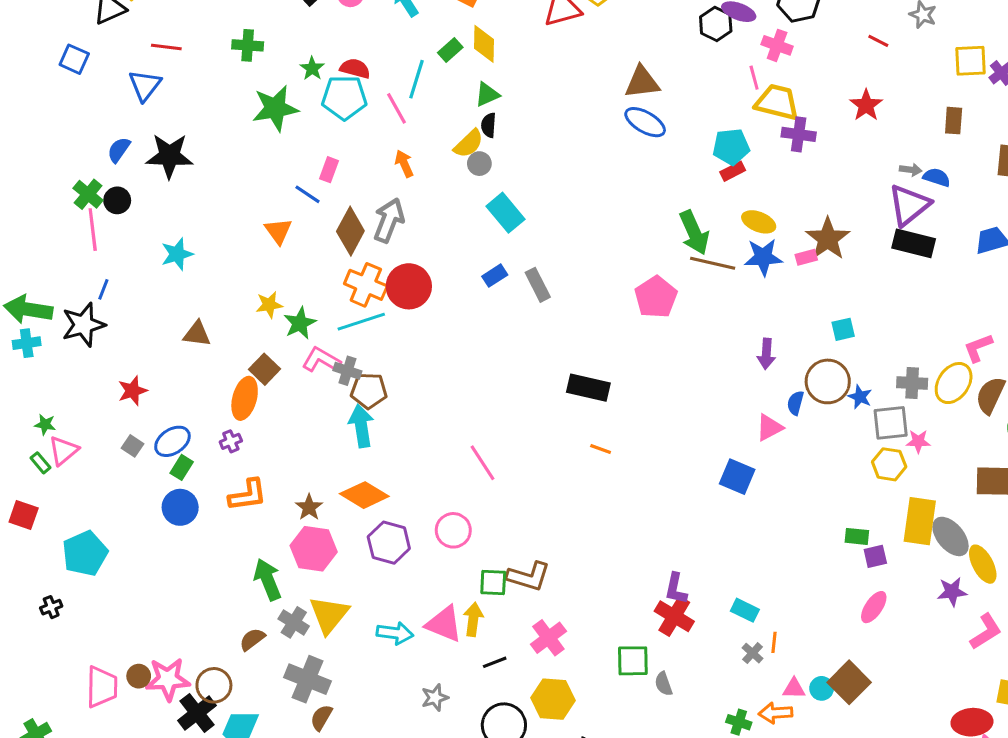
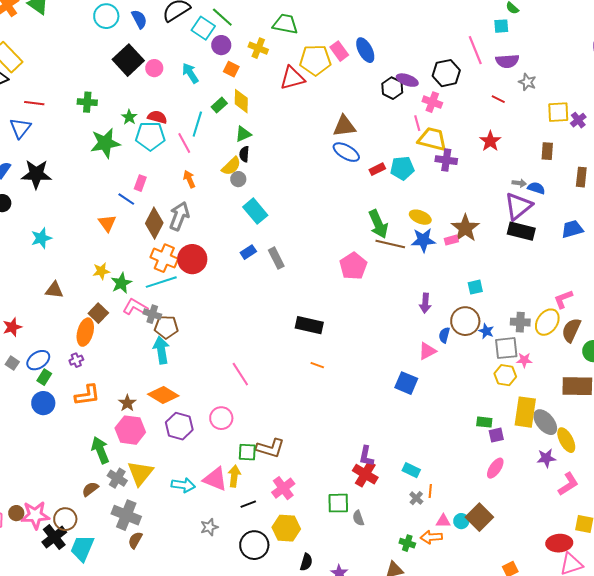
red rectangle: (733, 171) -> (377, 169), moved

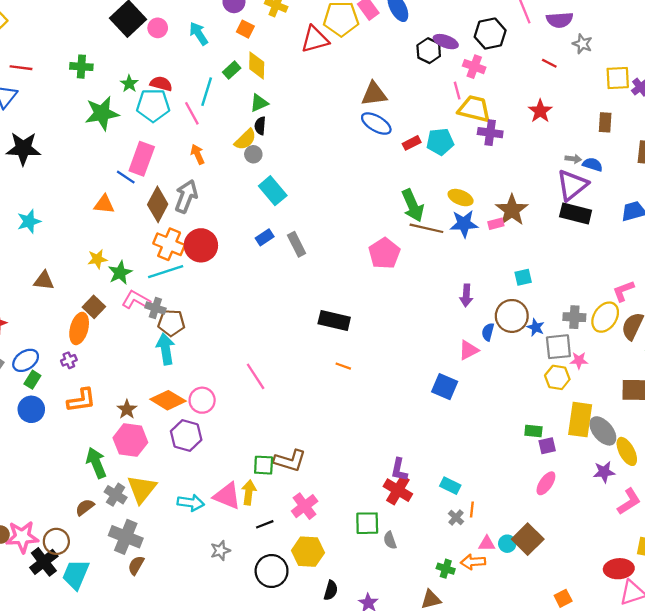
pink rectangle: (140, 183) -> (142, 159), size x1.8
orange triangle: (107, 223) -> (104, 204), turned -48
pink circle: (221, 418) -> (202, 400), moved

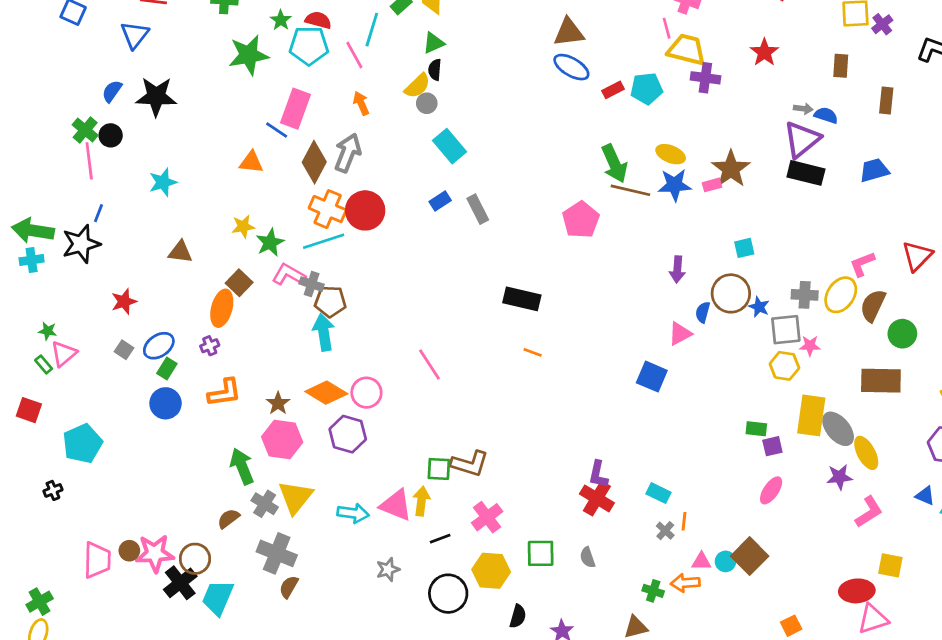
green square: (367, 523) -> (541, 553), moved

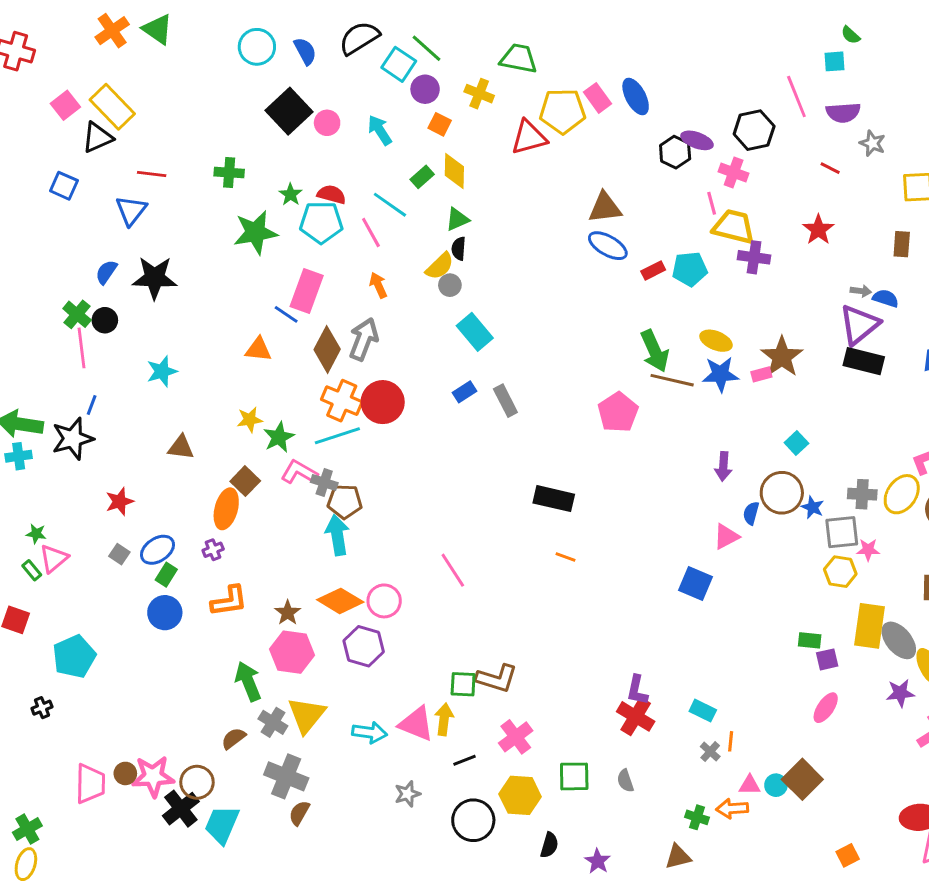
cyan line: (372, 30) -> (390, 205), turned -72
cyan square: (744, 248) -> (796, 443), turned -30

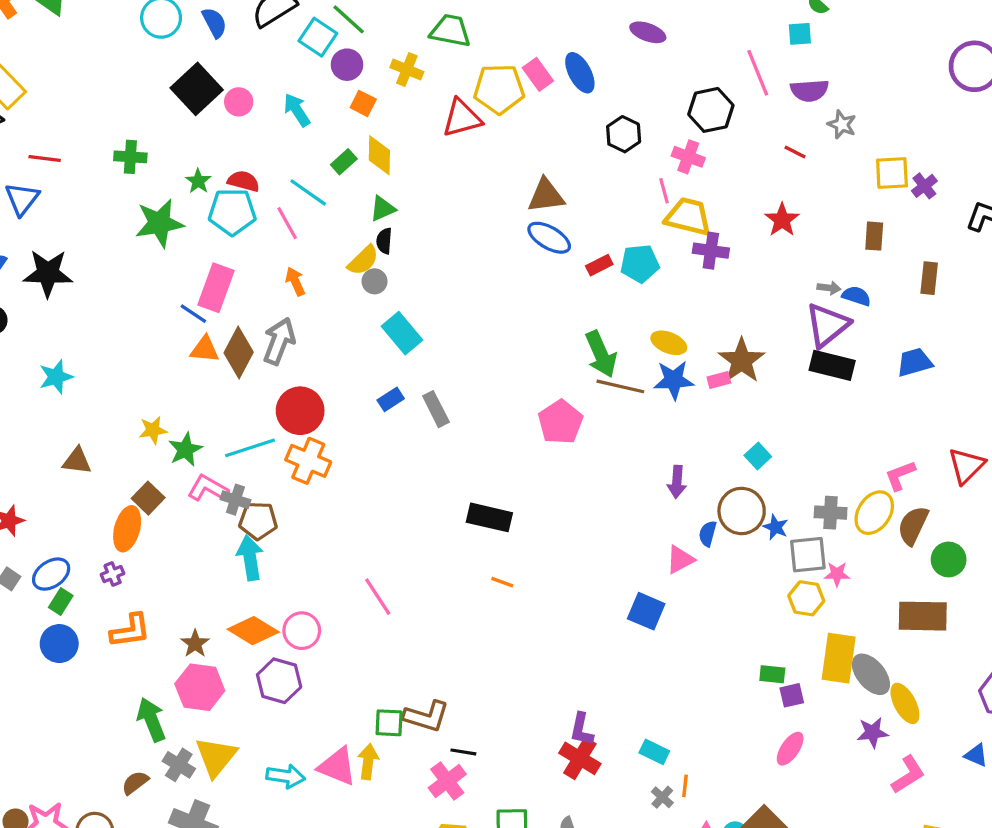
purple ellipse: (697, 140) -> (648, 32), moved
orange triangle: (258, 349) -> (205, 349), moved
orange cross: (342, 401) -> (308, 461), moved
black line: (465, 760) -> (463, 752), moved, turned 30

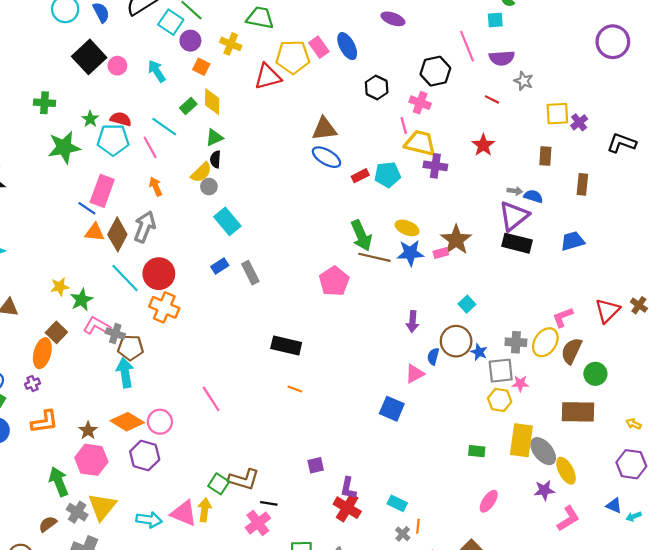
cyan line: (250, 448) -> (125, 278), moved, turned 64
purple square: (792, 695) -> (316, 465), moved
green square: (389, 723) -> (219, 484), turned 30

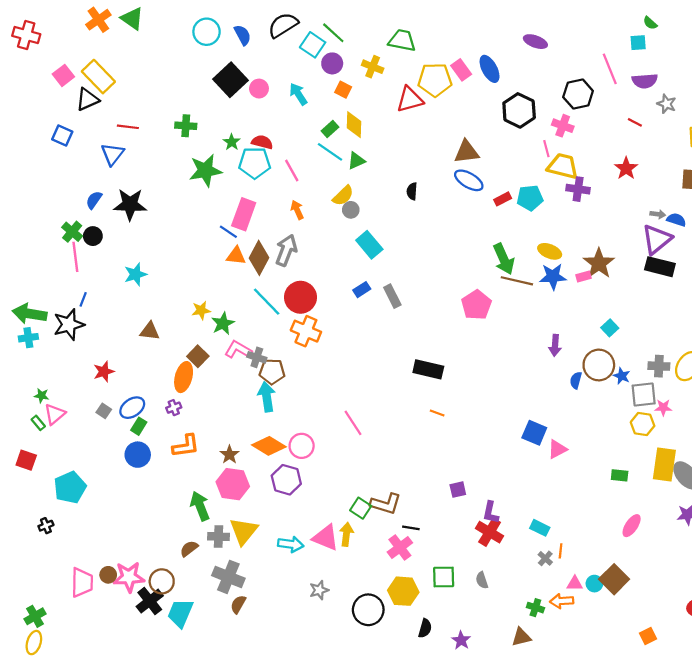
black hexagon: (377, 87) -> (519, 110), size x1.4
cyan line: (164, 127) -> (330, 152), moved
black semicircle: (215, 159) -> (412, 191), moved
pink triangle: (415, 374) -> (557, 449), moved
gray cross: (77, 512) -> (219, 537), turned -30

